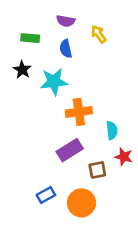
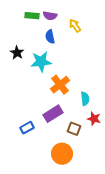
green rectangle: (30, 38) -> (32, 16), moved
orange cross: (79, 112) -> (60, 85), turned -30
brown square: (97, 170) -> (74, 129), turned 32
blue rectangle: (46, 195) -> (27, 128), moved

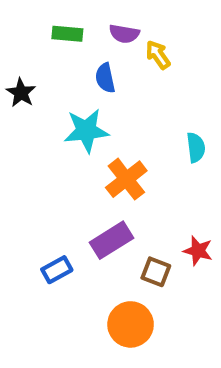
purple semicircle: (50, 16) -> (124, 34), moved
black star: (17, 53) -> (21, 93), moved
cyan semicircle: (85, 99) -> (196, 147), moved

